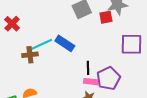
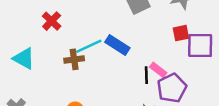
red square: (106, 17) -> (181, 33), moved
pink rectangle: (91, 82) -> (158, 70), moved, turned 32

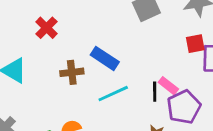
blue rectangle: (117, 45) -> (105, 58), moved
cyan line: (89, 46) -> (113, 94), moved

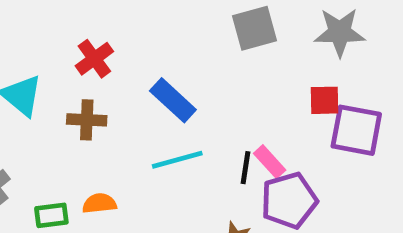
red cross: (47, 28) -> (94, 59), moved
brown cross: (72, 72) -> (87, 120), moved

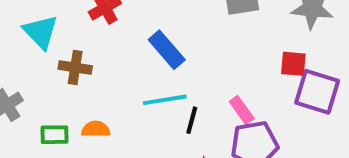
brown cross: (87, 120) -> (75, 68), moved
black line: (246, 168) -> (192, 120), moved

